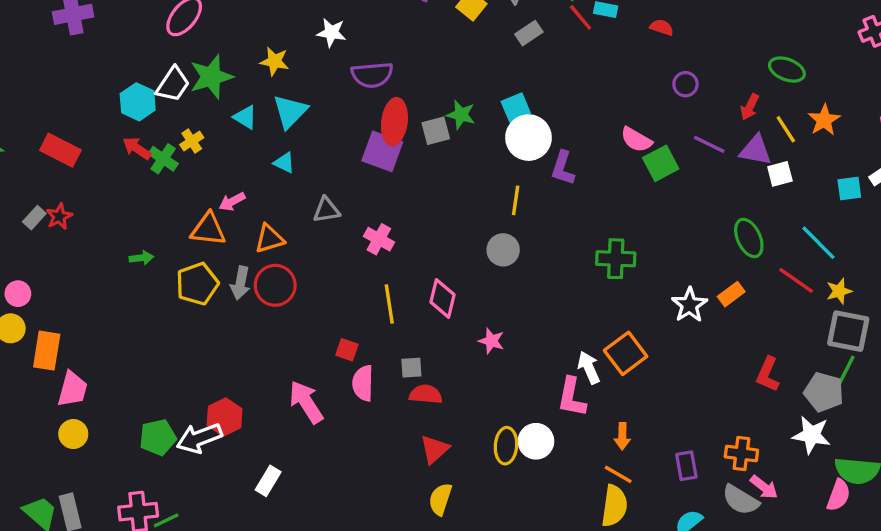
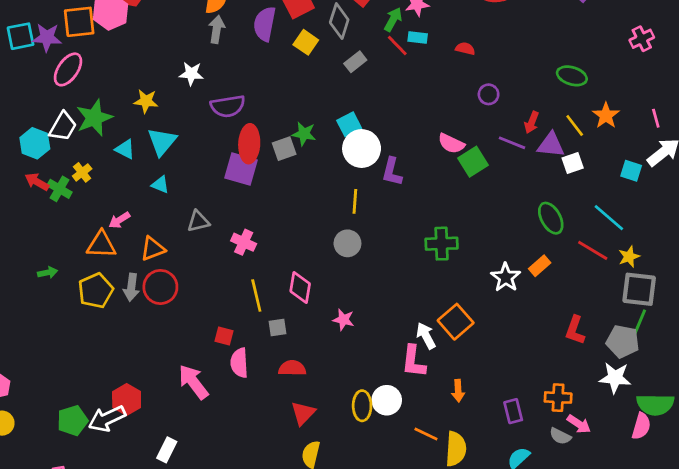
red arrow: (750, 107) -> (532, 122), moved
cyan square: (849, 189) -> (631, 171), turned 30
gray square: (411, 368) -> (277, 327), moved
orange line: (618, 474) -> (426, 434), moved
gray semicircle: (741, 500) -> (560, 436), size x0.7

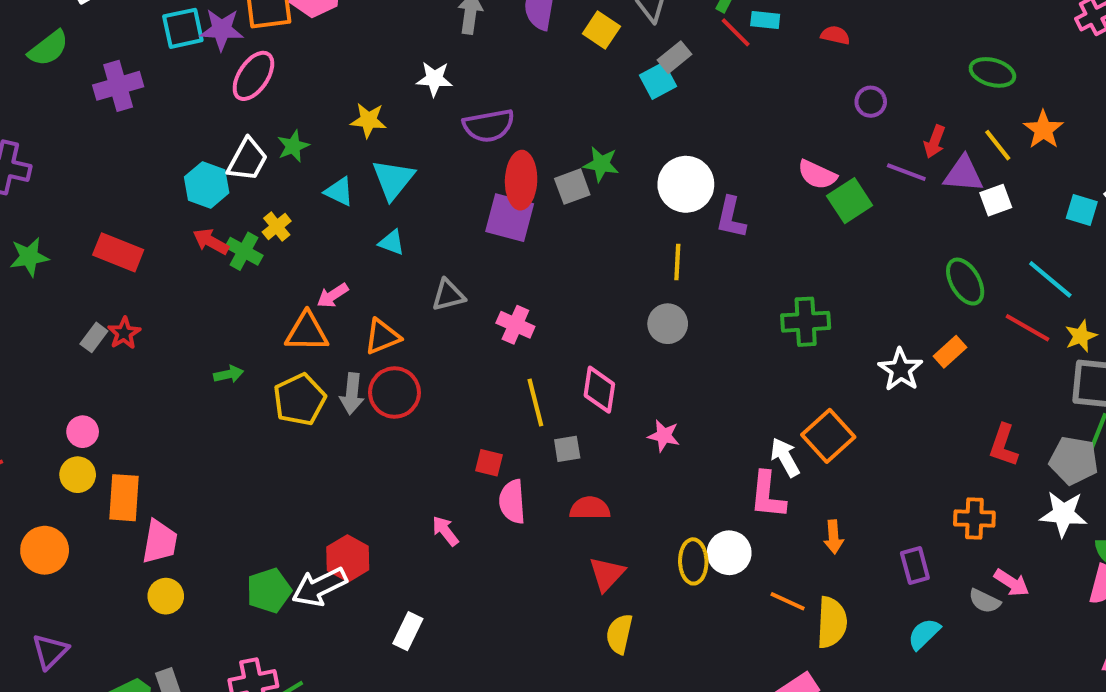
green star: (94, 118) -> (293, 146), size x0.6
cyan square: (349, 124) -> (658, 81), moved
pink arrow: (193, 382) -> (445, 531), size x0.6
orange cross: (558, 398) -> (974, 518), moved

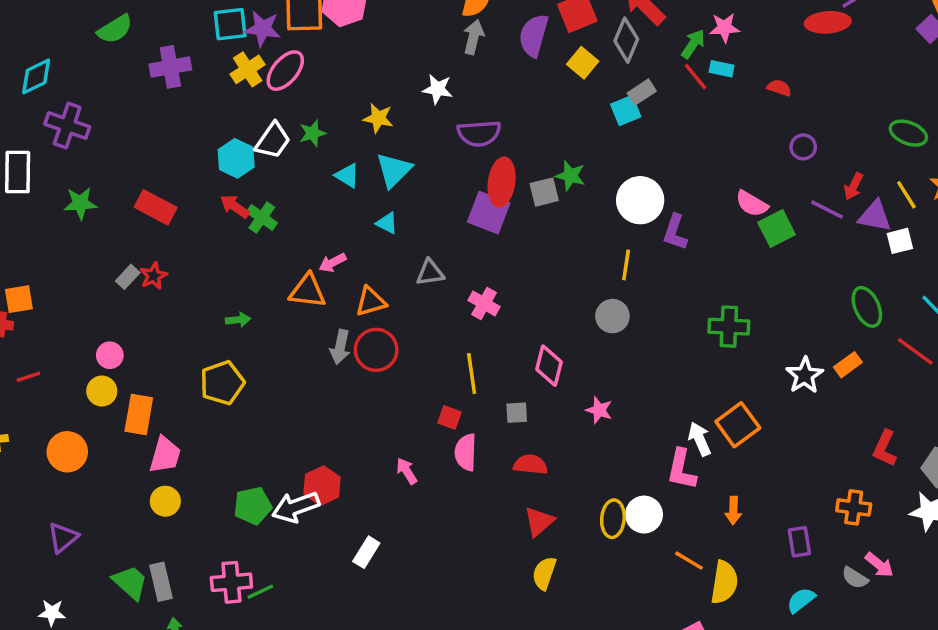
yellow cross: (277, 227) -> (248, 69), moved, size x1.4
yellow pentagon: (300, 399) -> (222, 383), moved
yellow line: (535, 402) -> (472, 373), moved

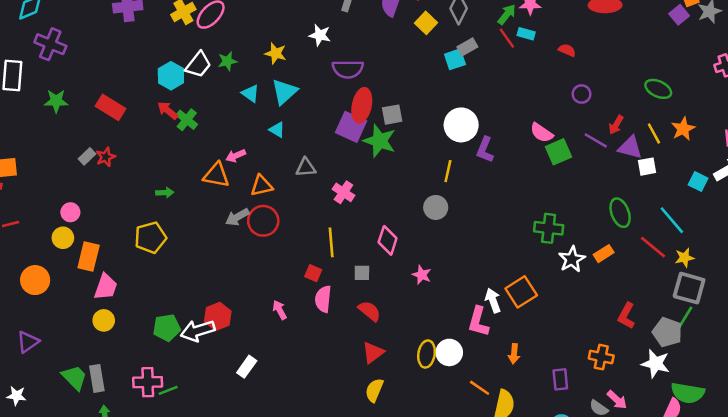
green star: (570, 176) -> (380, 141), moved, size x1.5
green cross: (729, 327) -> (549, 228), moved
gray arrow: (340, 347) -> (237, 217), turned 45
red semicircle: (530, 465) -> (369, 311), turned 30

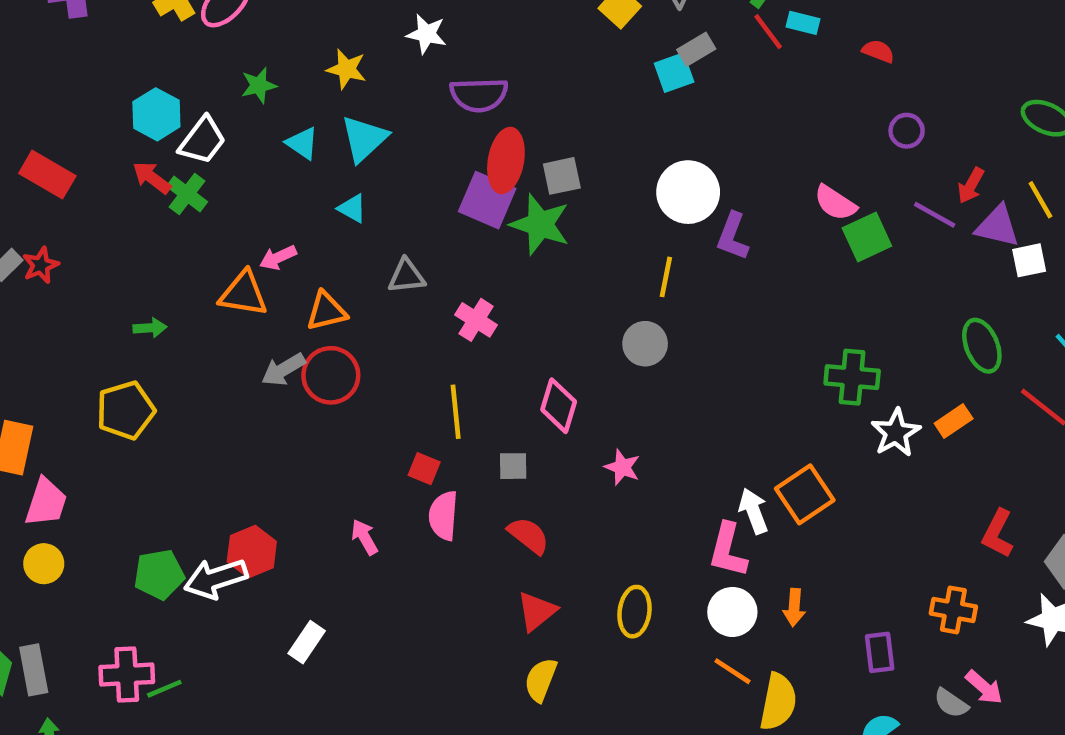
white trapezoid: (198, 65) -> (202, 140), moved
white circle: (449, 352) -> (732, 612), moved

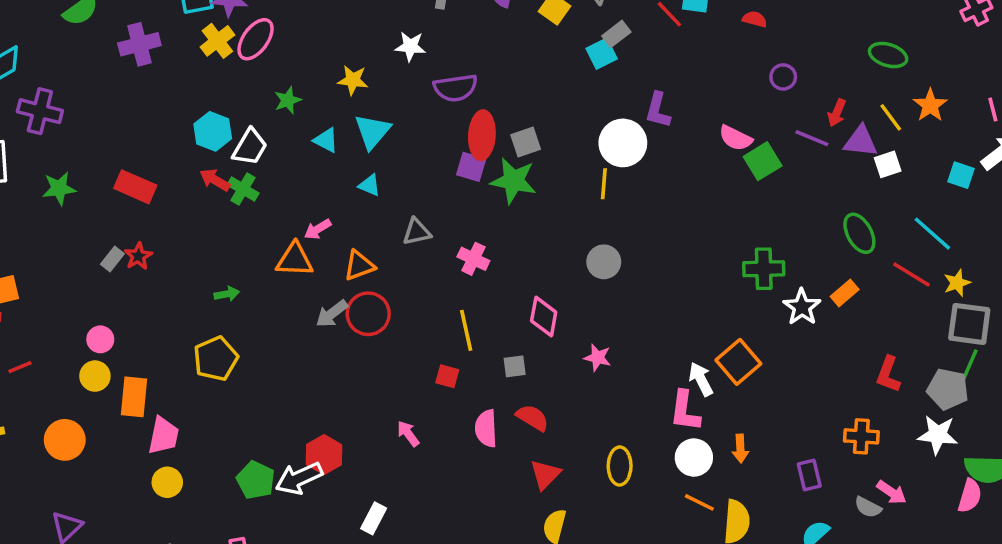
purple square: (487, 200) -> (471, 167), size x0.7
purple L-shape: (733, 236) -> (658, 110), moved
yellow line: (666, 277) -> (604, 184), moved
pink semicircle: (443, 516) -> (486, 428), moved
green pentagon: (159, 574) -> (256, 480), turned -30

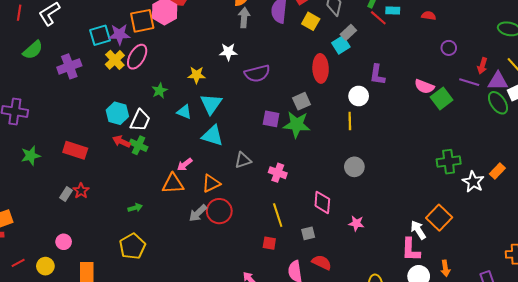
red ellipse: (482, 135) -> (321, 68), moved
white circle: (623, 143) -> (359, 96), size x0.7
cyan triangle: (370, 185) -> (213, 136), size x1.6
green ellipse: (859, 233) -> (498, 103), moved
yellow circle: (95, 376) -> (45, 266), moved

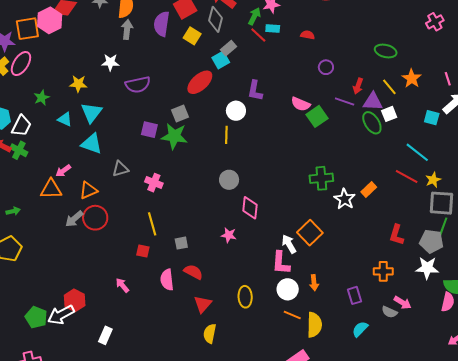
red ellipse: (321, 68) -> (200, 82), turned 48
pink diamond: (322, 202) -> (250, 208), moved

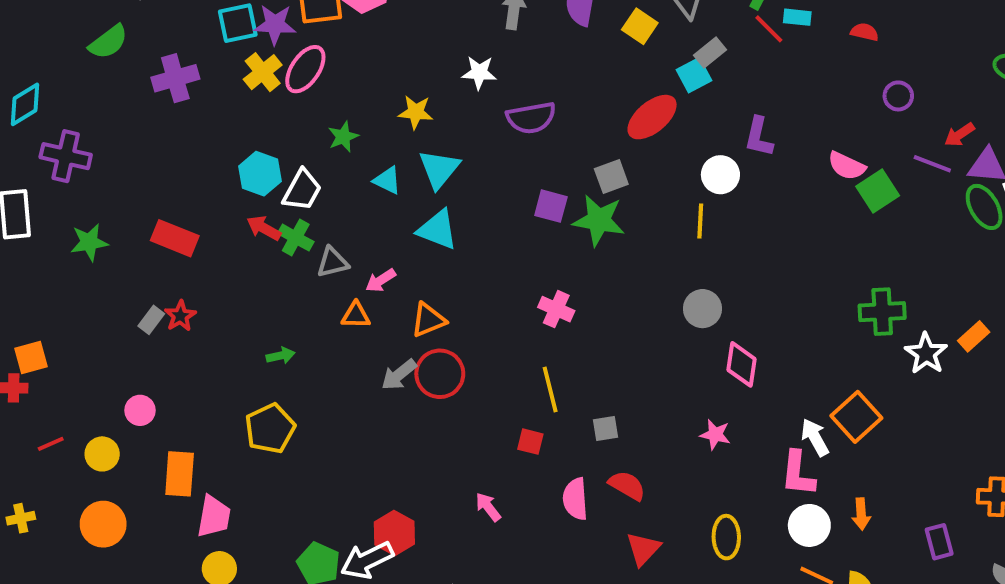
red arrow: (358, 86) -> (960, 135), turned 35
gray triangle: (120, 169) -> (333, 262), moved
orange triangle: (51, 189) -> (356, 315), size x0.7
pink star: (229, 235) -> (715, 435), moved

